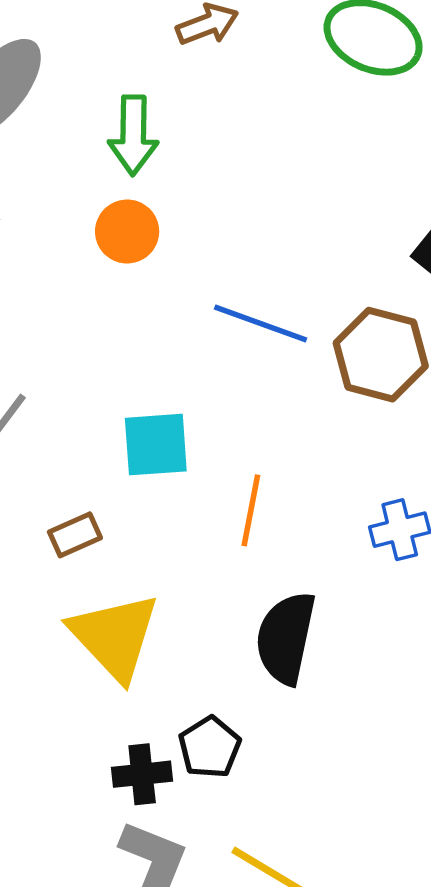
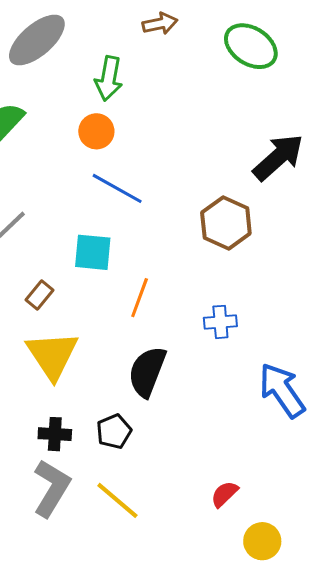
blue line: (261, 323) -> (117, 188), moved
brown rectangle: (75, 535) -> (40, 295), turned -36
black pentagon: (210, 747) -> (114, 431), moved

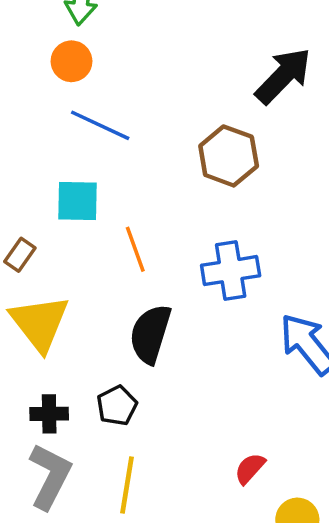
orange line: (140, 298) -> (135, 249), turned -36
blue cross: (220, 322) -> (231, 271), size x1.5
yellow line: (117, 500) -> (127, 485), turned 63

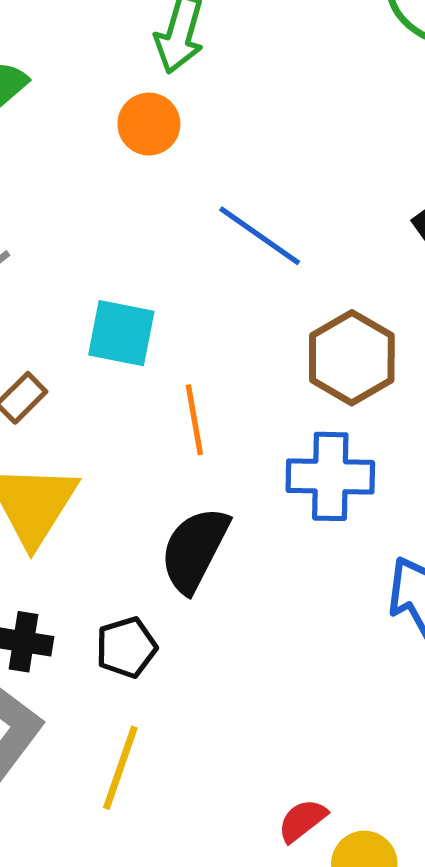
blue line: (100, 125) -> (260, 236), moved
brown hexagon: (229, 156) -> (352, 358), moved
red semicircle: (250, 468) -> (302, 820), moved

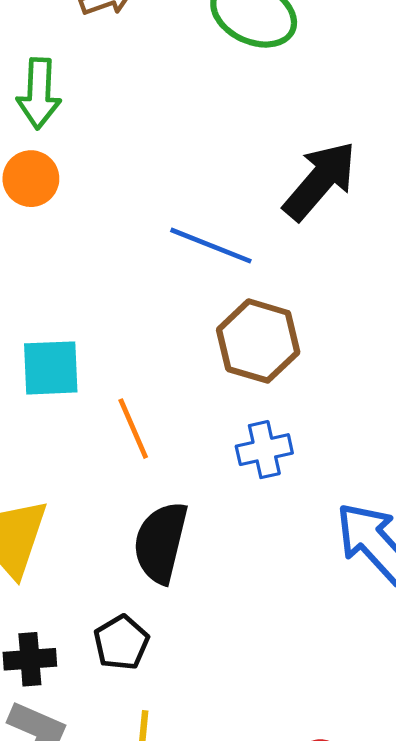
blue line: (260, 236) -> (211, 246), moved
blue cross: (330, 476) -> (264, 450), size x0.7

